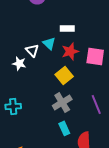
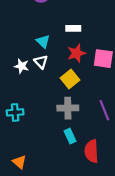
cyan triangle: (49, 43) -> (43, 41), moved
white triangle: (32, 50) -> (41, 62), moved
gray cross: (62, 102) -> (68, 108), turned 30

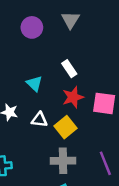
white rectangle: (73, 28) -> (69, 69), turned 56
white triangle: (41, 62) -> (39, 120), moved, turned -40

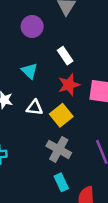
purple circle: (32, 27) -> (32, 26), moved
gray cross: (63, 161) -> (59, 149), turned 30

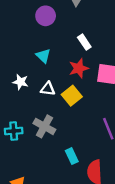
white rectangle: (65, 56) -> (84, 42), moved
gray cross: (59, 149) -> (44, 126), moved

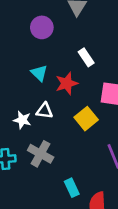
red star: (79, 68) -> (67, 83), moved
white star: (20, 82) -> (22, 120), moved
yellow square: (72, 96) -> (86, 119), moved

